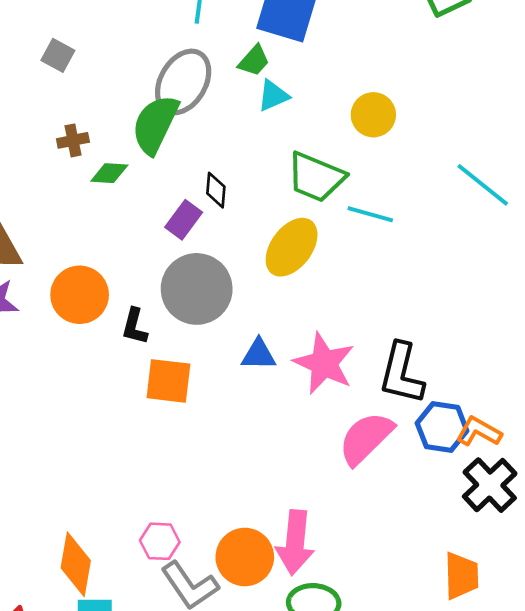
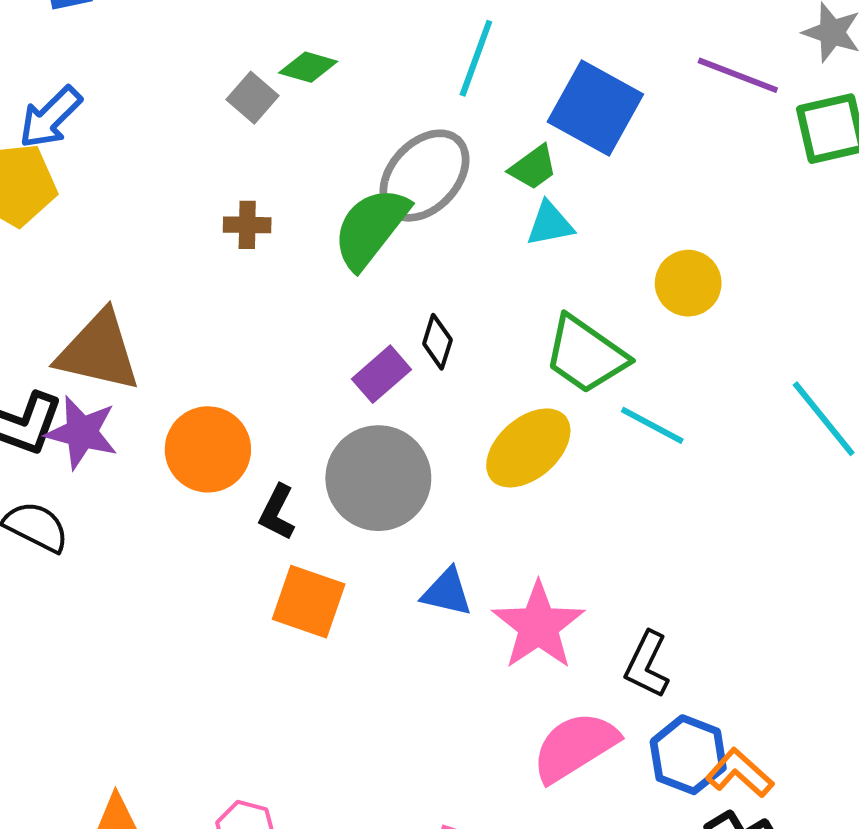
green diamond: (109, 173) -> (308, 67), moved
black L-shape: (402, 373) -> (647, 665), size x0.7

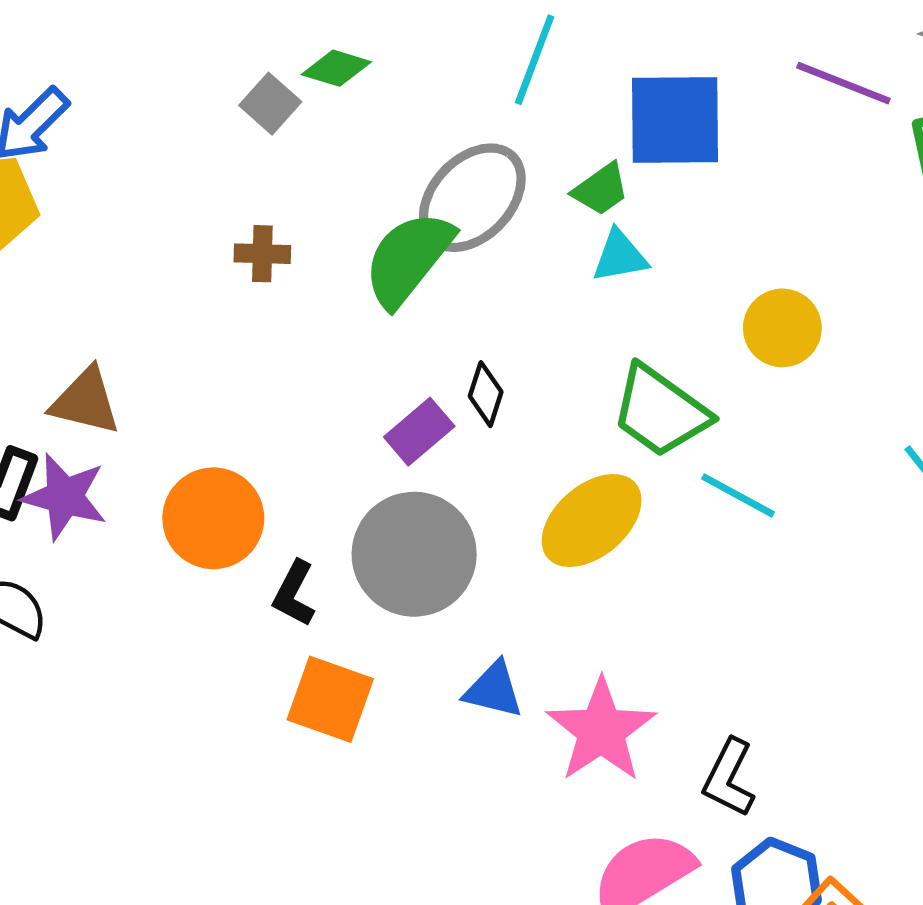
blue square: (595, 108) -> (675, 120), turned -30
brown triangle: (99, 351) -> (85, 401), size x0.7

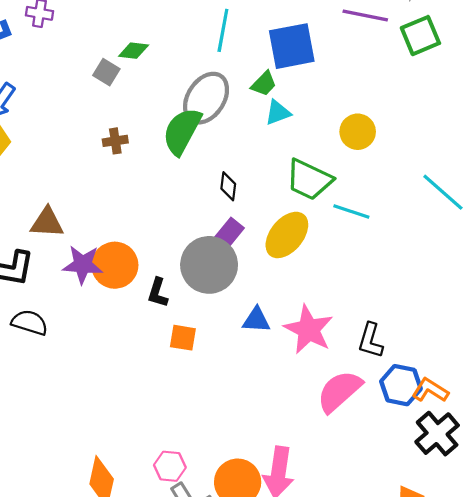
purple rectangle: (419, 432) -> (229, 233), moved
purple star: (64, 497) -> (83, 265), moved
orange square: (330, 699) -> (183, 338), size x0.7

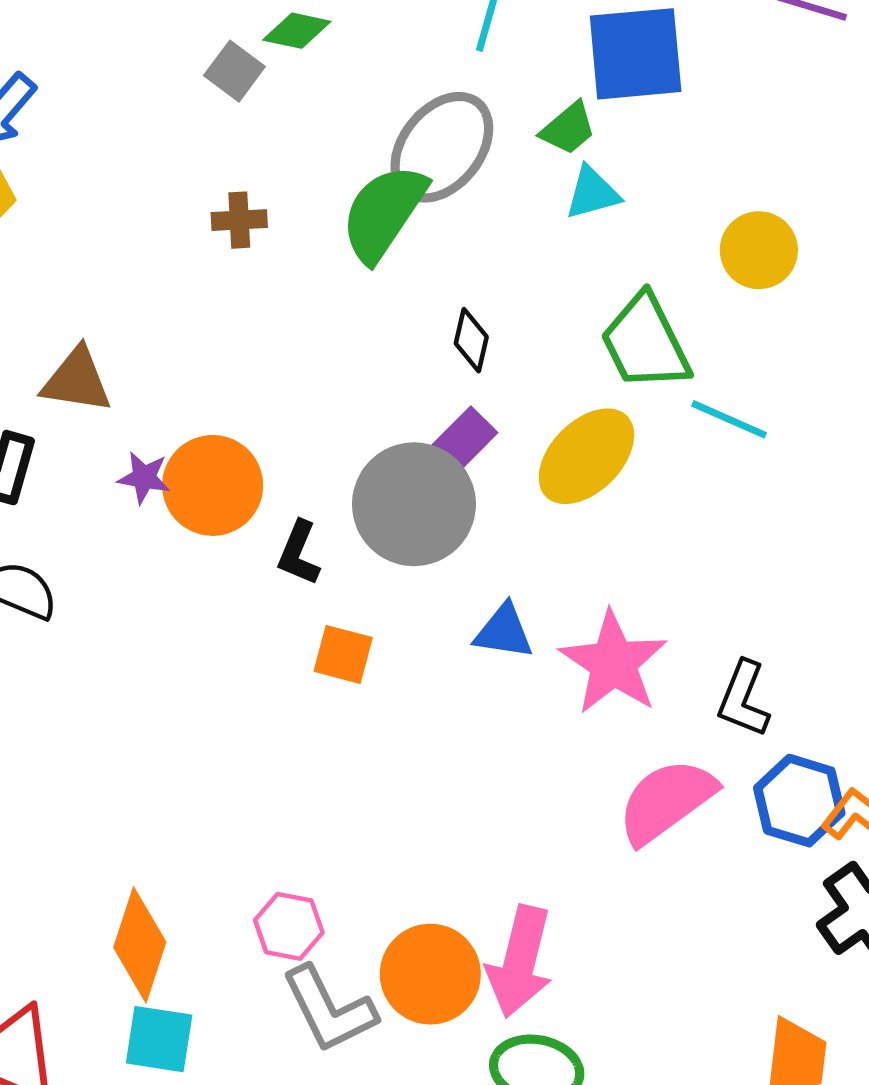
green trapezoid: (309, 180) -> (645, 343), turned 33
purple star: (83, 265) -> (144, 478), size x0.6

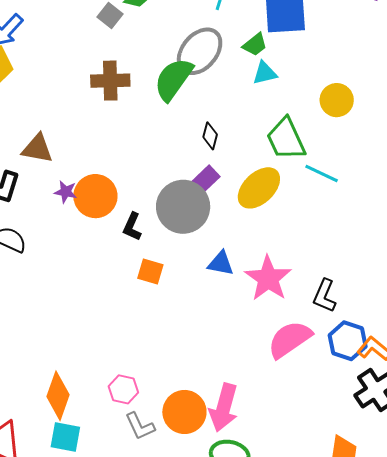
brown cross: (239, 220) -> (110, 81), size x1.6
gray L-shape: (329, 1009) -> (140, 426), size x0.7

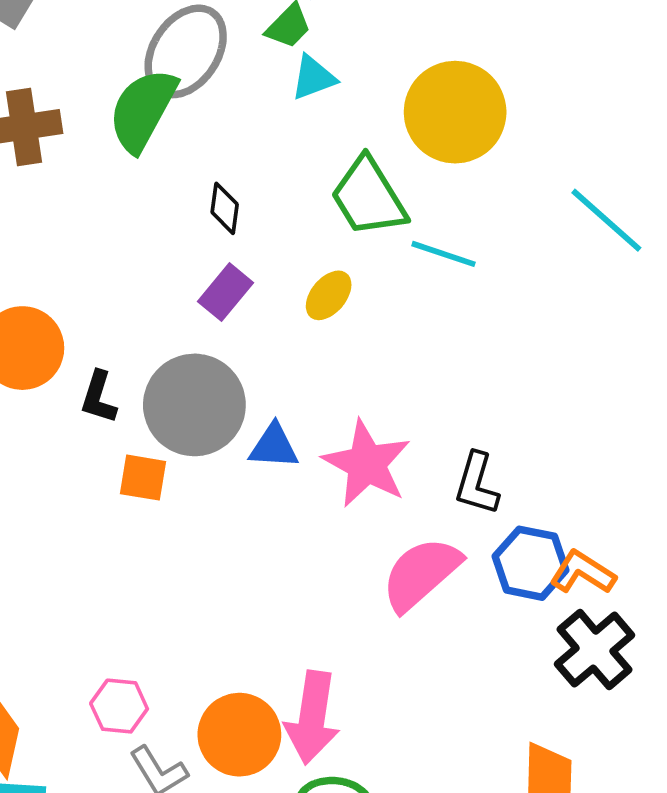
yellow circle: (337, 100) -> (455, 112), size x1.6
yellow ellipse: (259, 188) -> (329, 295), size x0.6
gray circle: (183, 207) -> (194, 405), moved

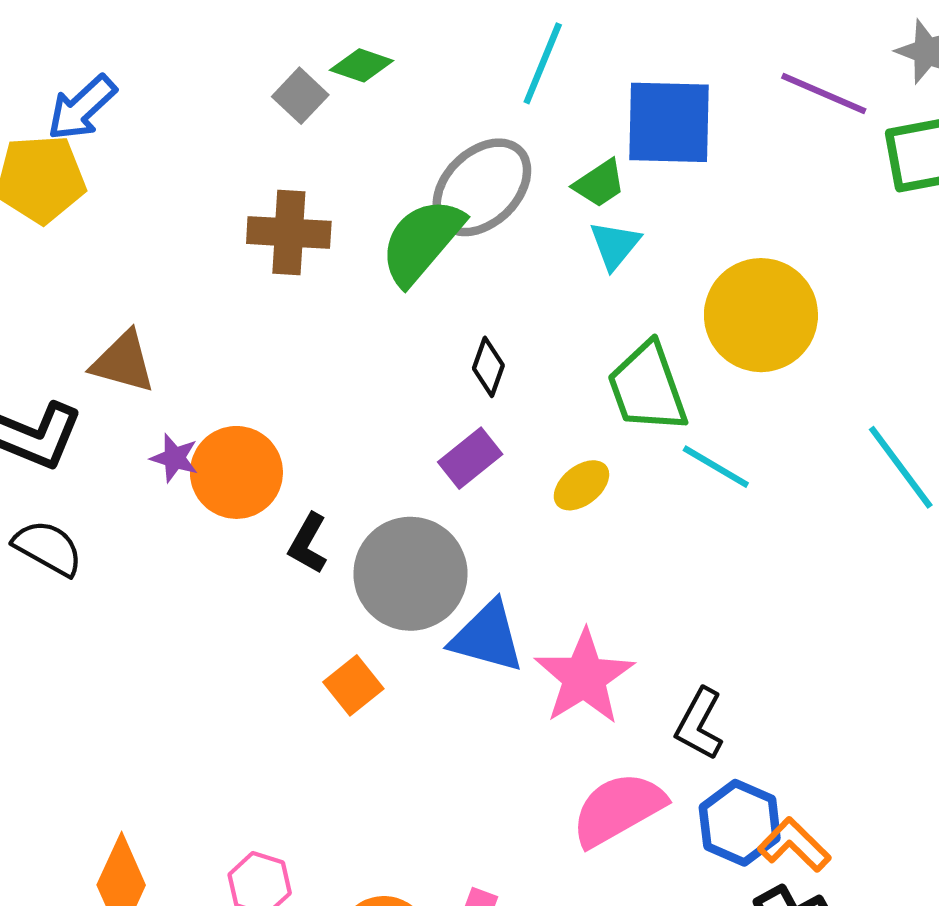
cyan triangle: (313, 78) -> (615, 245), turned -42
blue triangle: (274, 446) -> (487, 637), size x1.4
orange square: (143, 478) -> (353, 685), moved, turned 30

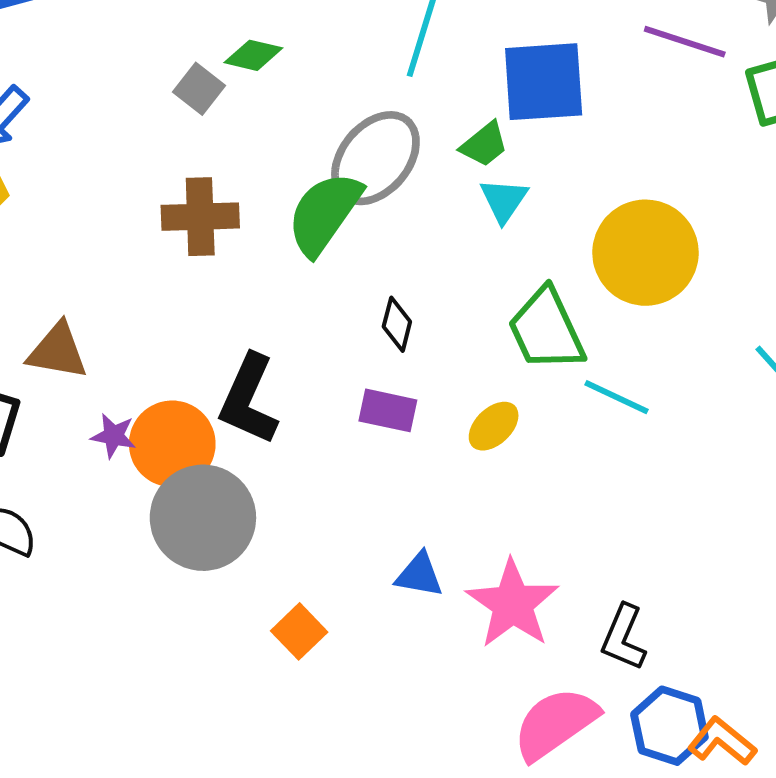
purple rectangle: (470, 458) -> (388, 410), turned 56
black L-shape: (308, 543) -> (249, 399), moved, size x1.6
gray circle: (410, 574) -> (203, 518), moved
blue triangle: (487, 637) -> (419, 575), size x0.7

